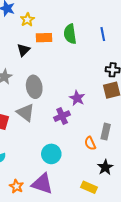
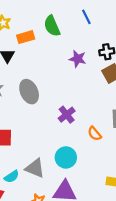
purple star: (77, 98) -> (78, 59), moved
gray triangle: (26, 113) -> (35, 168), moved
orange semicircle: (90, 143) -> (94, 134), moved

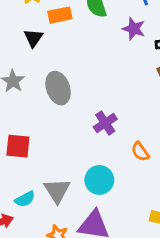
purple star: (78, 59) -> (134, 29), moved
gray triangle: (35, 168) -> (57, 191), turned 30

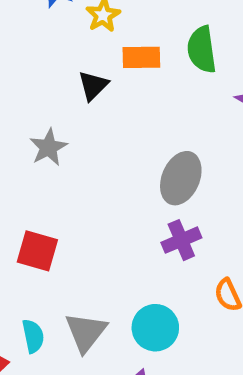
gray ellipse: (58, 88) -> (181, 178), moved, turned 32
cyan semicircle: (25, 199) -> (33, 336), turned -84

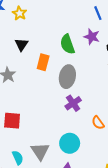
green semicircle: (202, 50) -> (67, 44), moved
orange rectangle: (141, 57) -> (43, 62), moved, turned -63

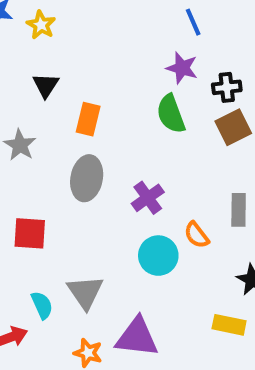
green semicircle: (67, 44) -> (171, 114), moved
gray ellipse: (67, 77) -> (87, 178), moved
cyan circle: (70, 143) -> (158, 256), moved

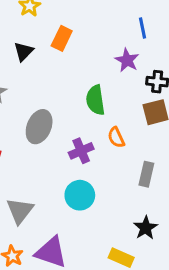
green semicircle: (171, 114) -> (95, 100), moved
orange rectangle: (88, 119) -> (62, 38), moved
orange semicircle: (197, 235) -> (116, 137), moved

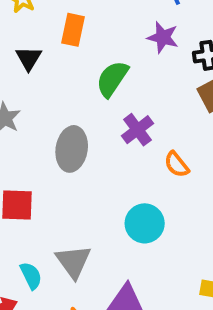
green semicircle: (95, 100) -> (112, 79), moved, turned 56
orange semicircle: (116, 137) -> (177, 164), moved
purple cross: (81, 151) -> (137, 130), moved

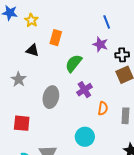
black triangle: (29, 58) -> (33, 50), turned -48
orange semicircle: (177, 164) -> (103, 108), turned -136

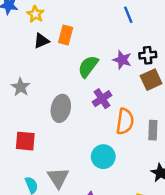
purple star: (100, 44) -> (122, 60), moved
black triangle: (33, 50) -> (41, 41), moved, turned -40
orange semicircle: (103, 108) -> (125, 121), size x1.5

